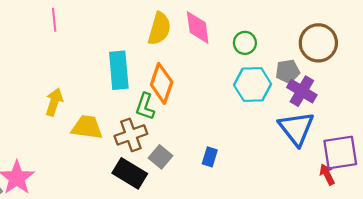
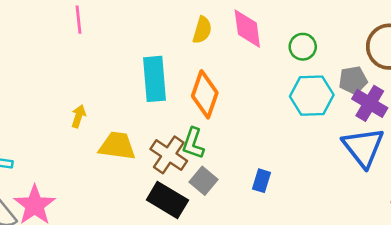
yellow semicircle: (159, 29) -> (202, 30), size x0.7
yellow arrow: (54, 102) -> (78, 116), size x0.7
green L-shape: (145, 106) -> (193, 143), moved
brown cross: (131, 135) -> (169, 155), turned -36

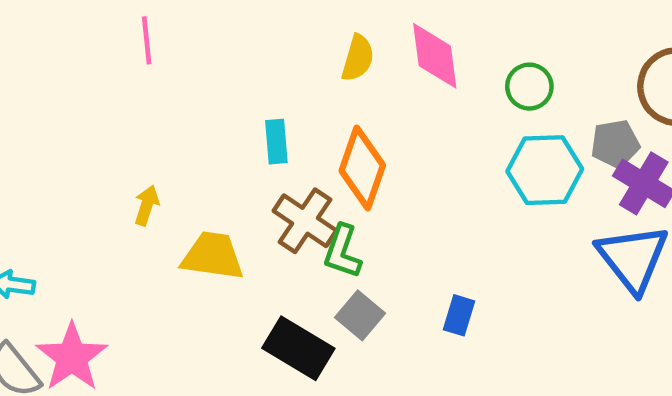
cyan rectangle: (155, 79) -> (276, 142), size x0.6
brown cross: (169, 155) -> (305, 221), moved

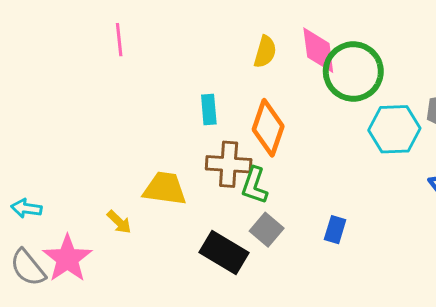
green circle: (529, 87) -> (353, 71), moved, size x1.8
yellow arrow: (147, 205) -> (119, 222), moved, turned 116
brown cross: (305, 221) -> (229, 164), turned -30

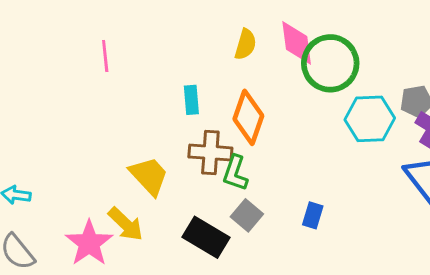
pink line: (119, 40) -> (105, 56), moved
yellow trapezoid: (165, 189) -> (149, 176), turned 39
yellow arrow: (119, 222) -> (126, 224), moved, size x1.5
pink star: (67, 259) -> (89, 243), moved

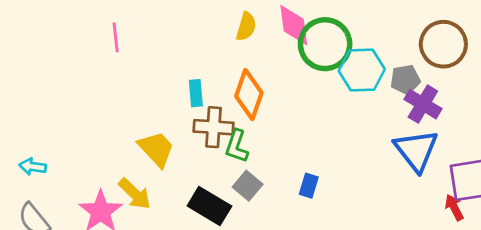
cyan rectangle: (191, 100) -> (196, 93), moved
cyan hexagon: (370, 119) -> (362, 70), moved

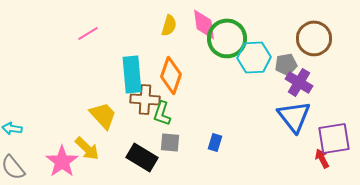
pink line: (116, 37) -> (88, 33), moved, turned 65
cyan rectangle: (196, 93) -> (132, 74), size x1.8
gray square: (248, 186) -> (170, 142), turned -35

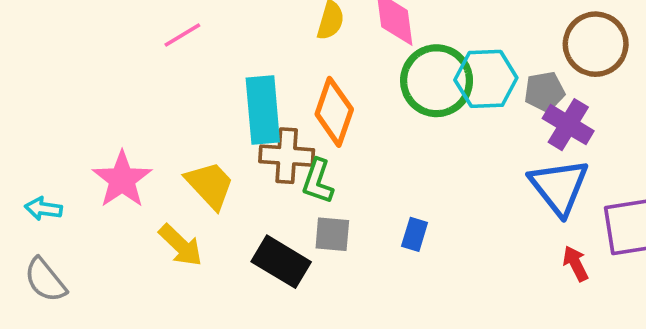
green circle: (227, 38) -> (437, 81), moved
red arrow: (322, 158) -> (576, 264), moved
pink star: (62, 161) -> (122, 179), moved

